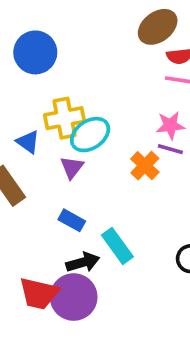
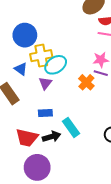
blue circle: (35, 52) -> (25, 35), moved
blue rectangle: (72, 220) -> (45, 113), turned -32
red trapezoid: (39, 293) -> (27, 138), moved
purple circle: (74, 297) -> (37, 167), moved

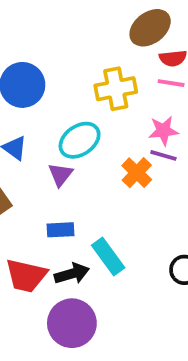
yellow cross: (41, 56) -> (116, 89), moved
purple circle: (37, 167) -> (72, 323), moved

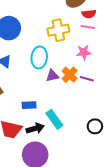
cyan ellipse: (80, 140) -> (39, 57), turned -50
purple line: (163, 155) -> (87, 79), moved
purple triangle: (60, 175) -> (52, 76), moved, turned 40

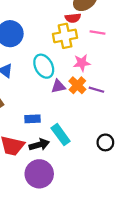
red semicircle: (89, 14) -> (73, 18), moved
pink star: (84, 52) -> (82, 63), moved
cyan ellipse: (39, 57) -> (44, 66), turned -35

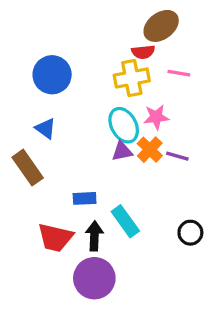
cyan ellipse: (44, 66) -> (124, 125), moved
black arrow: (39, 145) -> (94, 236), turned -72

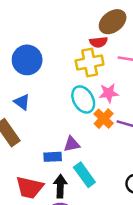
purple triangle: (122, 151) -> (72, 144), moved

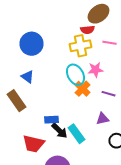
orange cross: (104, 119) -> (82, 89), moved
purple triangle: (72, 144) -> (102, 119), moved
black arrow: (60, 186) -> (60, 131), moved, turned 132

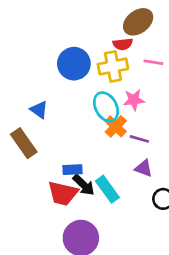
blue circle: (32, 44) -> (74, 64), moved
purple line: (108, 94) -> (139, 139), moved
purple triangle: (102, 119) -> (144, 168), turned 32
red trapezoid: (34, 144) -> (63, 193), moved

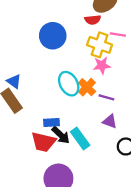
yellow cross: (113, 66) -> (100, 45), moved, turned 30
cyan ellipse: (106, 107) -> (69, 84), moved
blue triangle: (39, 110) -> (14, 81), moved

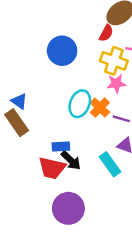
red semicircle: (93, 20) -> (106, 33), turned -56
cyan ellipse: (69, 84) -> (80, 104), turned 50
cyan rectangle: (80, 138) -> (110, 164), moved

